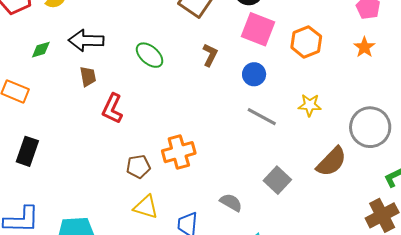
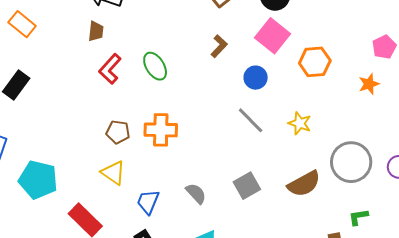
green ellipse: (150, 55) -> (155, 66), moved

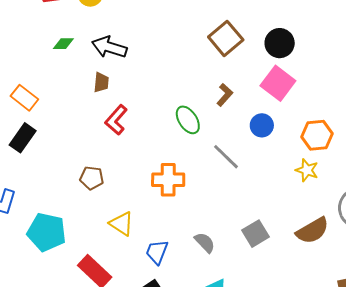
orange rectangle: (22, 24) -> (24, 98), moved
orange hexagon: (315, 62) -> (317, 135), moved
green ellipse: (155, 66) -> (188, 120), moved
gray line: (251, 120) -> (226, 157), moved
brown pentagon: (118, 132) -> (92, 178), moved

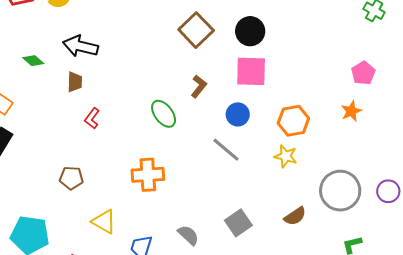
green diamond: (63, 44) -> (33, 61), moved, turned 45
pink square: (278, 83) -> (251, 71), turned -32
red L-shape: (116, 120) -> (92, 118), size x0.7
gray line: (226, 157) -> (226, 150), moved
brown semicircle: (312, 231) -> (295, 216), size x0.7

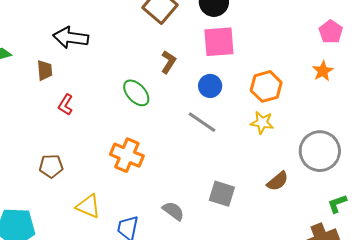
black arrow: (80, 46) -> (71, 38), moved
orange cross: (148, 175) -> (127, 155), turned 32
gray square: (238, 223) -> (222, 194), turned -32

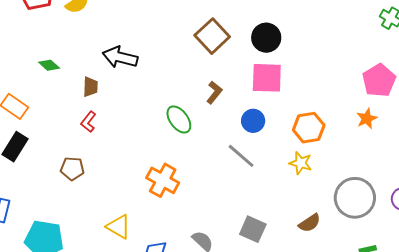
pink pentagon: (331, 32) -> (379, 80), size x1.4
red L-shape: (66, 105) -> (88, 122), moved
brown pentagon: (51, 166) -> (72, 169), moved

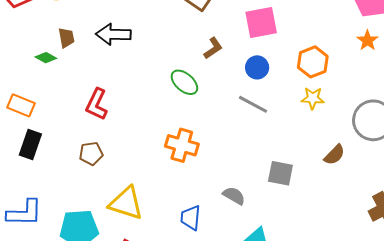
brown trapezoid: (90, 87) -> (66, 38), moved
brown L-shape: (214, 92) -> (213, 48), turned 30
red L-shape: (88, 122) -> (97, 104), size x1.5
yellow triangle: (119, 227) -> (126, 203), moved, size x1.4

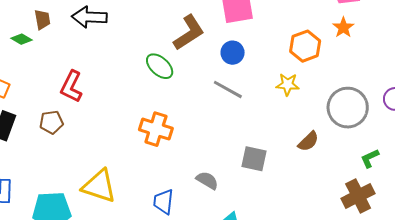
brown L-shape: (213, 48) -> (189, 33), size x1.6
orange hexagon: (313, 62) -> (305, 46), moved
brown pentagon: (91, 153) -> (51, 122), moved

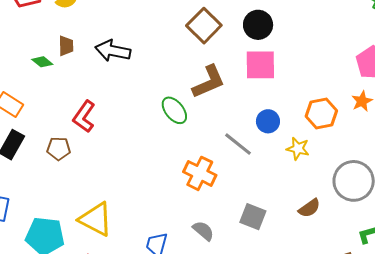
blue circle: (233, 53) -> (268, 121), moved
orange cross: (156, 129) -> (200, 173), moved

